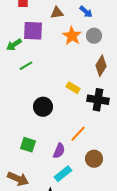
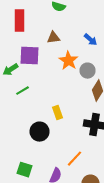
blue arrow: (86, 12) -> (90, 40), moved
gray circle: (94, 36) -> (88, 71), moved
yellow rectangle: (73, 88) -> (58, 113), moved, turned 40

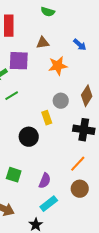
orange star: (68, 61) -> (58, 66), turned 30
gray circle: (88, 71) -> (61, 101), moved
orange line: (74, 159) -> (78, 164), moved

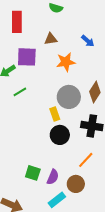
gray circle: (61, 101) -> (69, 97), size x1.5
black circle: (29, 137) -> (60, 135), moved
green square: (14, 175) -> (33, 173), moved
brown circle: (80, 189) -> (76, 184), moved

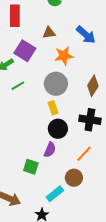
blue arrow: (88, 41) -> (86, 35), size x1.5
purple square: (27, 57) -> (25, 51), turned 30
gray circle: (69, 97) -> (56, 84), moved
purple semicircle: (53, 177) -> (50, 150), moved

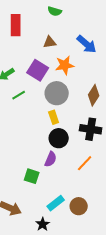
purple square: (25, 51) -> (38, 70), moved
brown circle: (74, 178) -> (79, 206), moved

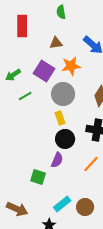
green semicircle: (55, 11) -> (61, 12), turned 64

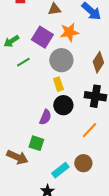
purple semicircle: (57, 160) -> (45, 117), moved
brown circle: (85, 207) -> (83, 163), moved
brown arrow: (17, 209) -> (17, 157), moved

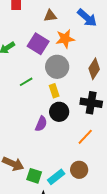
green line: (23, 62) -> (26, 82), moved
green square: (36, 143) -> (34, 176), moved

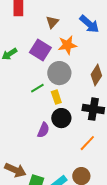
brown triangle: (50, 16) -> (52, 22), turned -40
green line: (26, 82) -> (37, 88), moved

